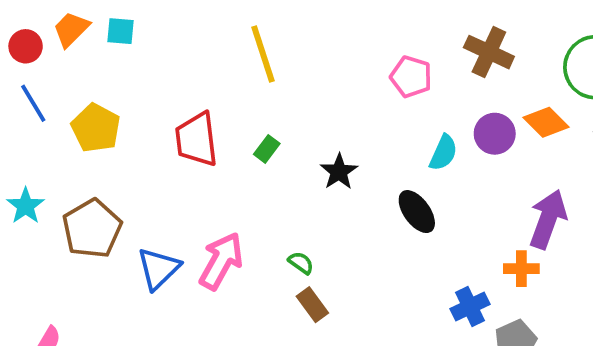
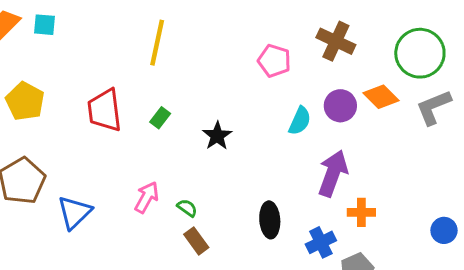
yellow line: (263, 54) -> (157, 43), turned 30
black ellipse: (417, 212) -> (270, 220), moved, turned 32
purple arrow: (548, 219) -> (333, 173), moved
pink arrow: (221, 261) -> (147, 197), moved, size x0.7

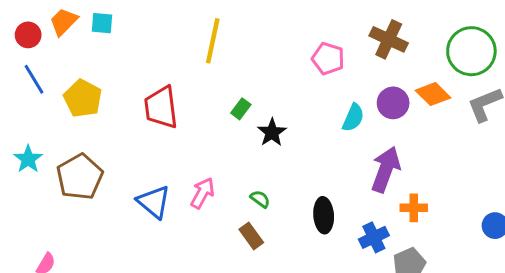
green rectangle: (160, 118) -> (241, 109), moved
green semicircle: (187, 208) -> (260, 199), moved
blue triangle: (75, 212) -> (154, 202), moved, turned -36

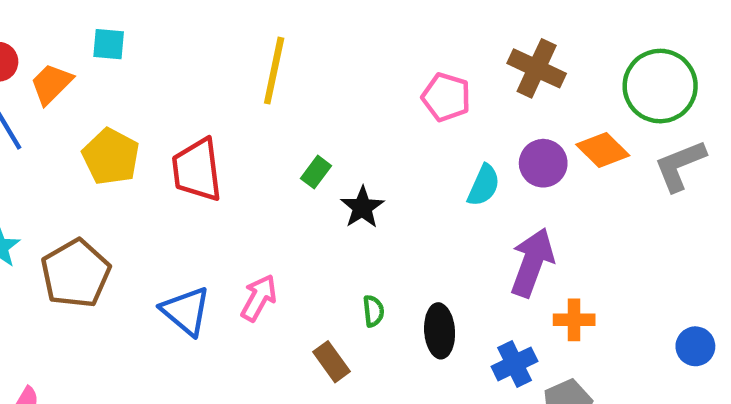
orange trapezoid: (64, 22) -> (51, 84), moved
yellow pentagon: (83, 98) -> (111, 157), moved
green semicircle: (260, 199) -> (373, 311), moved, turned 48

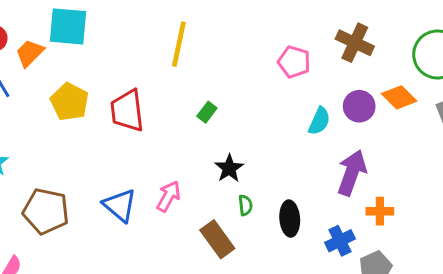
cyan square: (109, 44) -> (68, 26), size x1.8
black star: (362, 207) -> (229, 168), moved
brown pentagon: (76, 274) -> (46, 211), moved, turned -30
brown rectangle: (331, 362) -> (217, 239), size x1.4

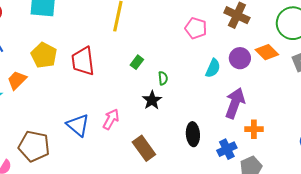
orange trapezoid: (30, 53) -> (17, 80), moved
green semicircle: (245, 205) -> (163, 78), moved
brown pentagon: (46, 211) -> (34, 146), moved

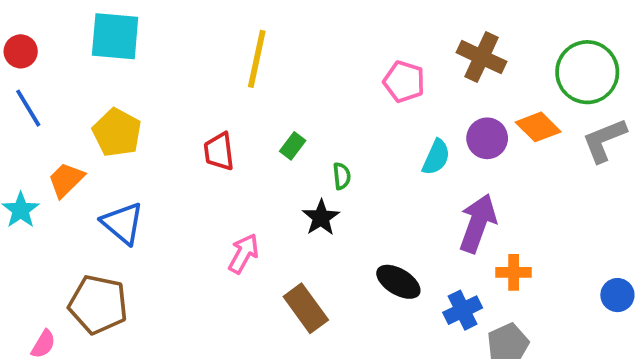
red trapezoid: (83, 61) -> (219, 151), moved, size x0.7
blue triangle: (78, 125) -> (123, 223), moved
black ellipse: (193, 134) -> (398, 282), turned -55

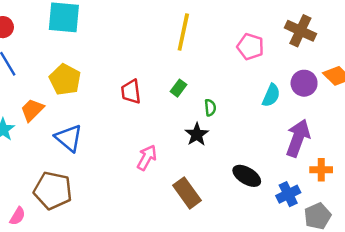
yellow line: (257, 59) -> (183, 32), moved

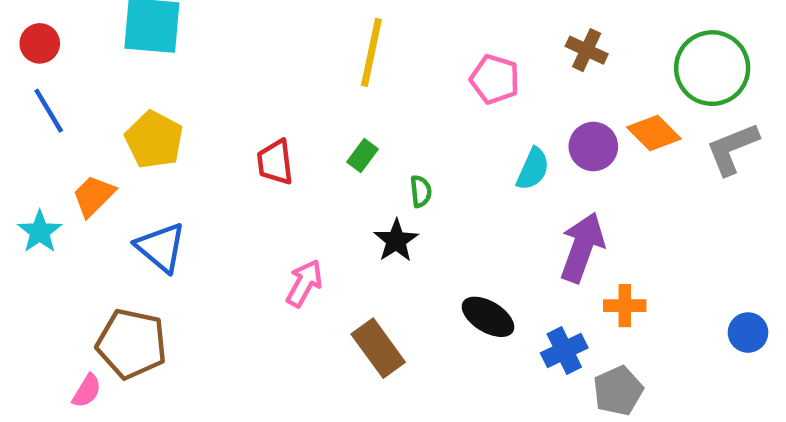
brown cross: (300, 31) -> (587, 50), size x0.7
pink semicircle: (18, 216) -> (87, 391), moved

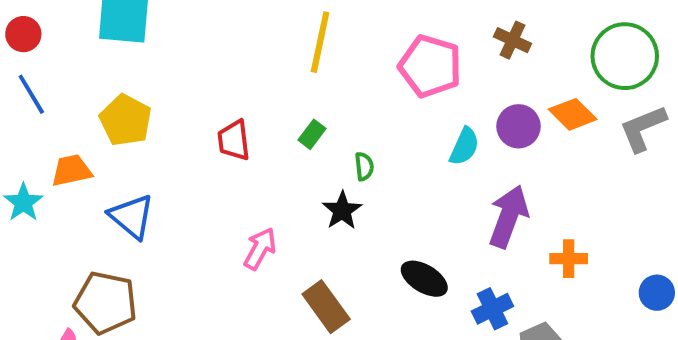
pink pentagon: (495, 79) -> (430, 66), size x1.4
orange trapezoid: (94, 196) -> (71, 170), turned 33
orange cross: (625, 306) -> (569, 259), moved

